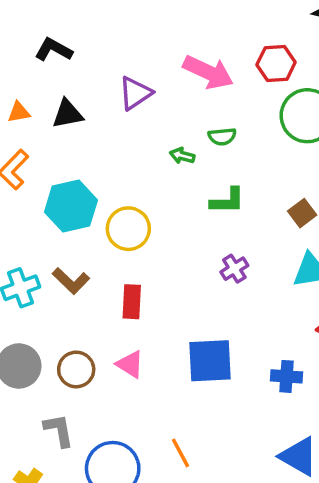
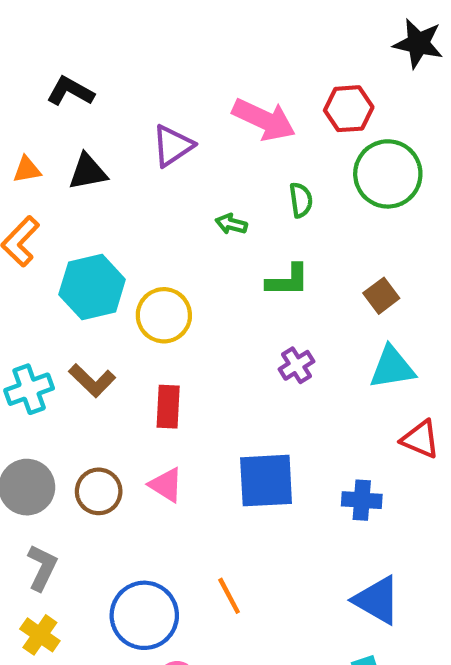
green semicircle: (222, 137) -> (301, 200), moved, turned -92
gray L-shape: (59, 430) -> (42, 568), moved, turned 36

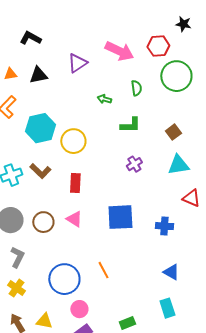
black star: (418, 43) -> (183, 24), moved, size x0.7
blue triangle: (377, 600) -> (171, 272), size x0.7

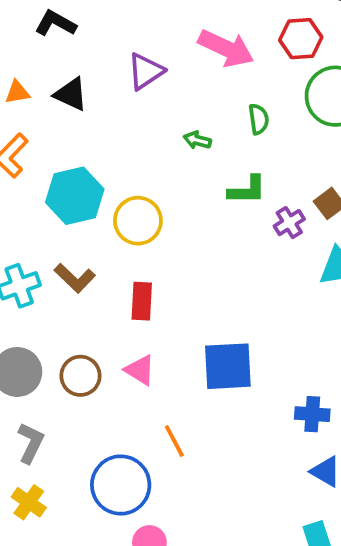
black triangle: (38, 75) -> (71, 94), turned 36
purple cross: (134, 164) -> (289, 223), moved
blue cross: (164, 226) -> (312, 414), moved
orange line: (103, 270) -> (174, 441), moved

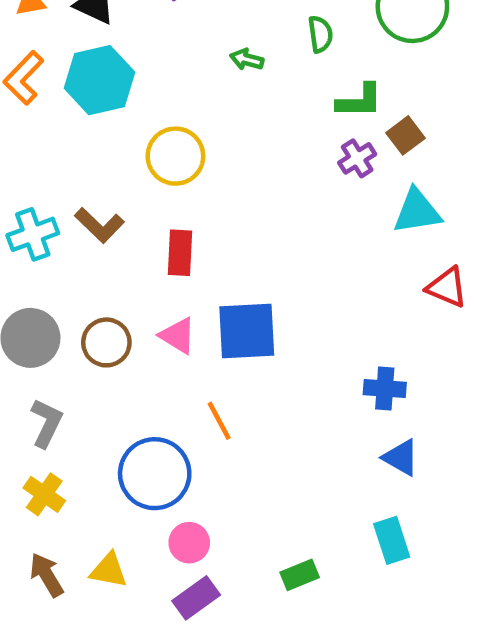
green L-shape: (247, 190) -> (359, 101), moved
cyan hexagon: (75, 196) -> (99, 80), moved
blue square: (228, 366) -> (247, 331), moved

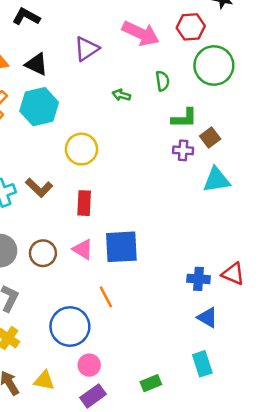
purple cross: (357, 158) -> (183, 150), turned 36
red triangle: (447, 287) -> (233, 274), moved

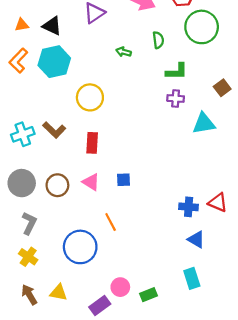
brown square: (210, 137) -> (222, 88), moved
blue square: (121, 247) -> (124, 180), size x0.5
pink circle: (89, 365) -> (120, 287), moved

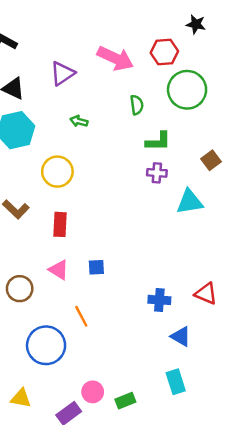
green arrow: (124, 52) -> (79, 121), moved
brown circle: (57, 185) -> (20, 289), moved
blue cross: (189, 207) -> (159, 300), moved

